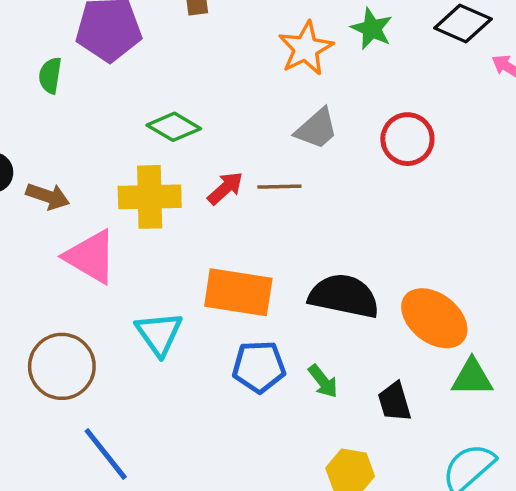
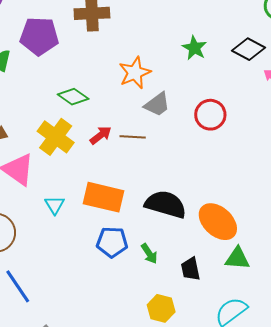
orange star: (306, 48) -> (135, 73), moved
yellow cross: (150, 197) -> (56, 137), turned 33
cyan triangle: (159, 334) -> (55, 205), moved, size x0.7

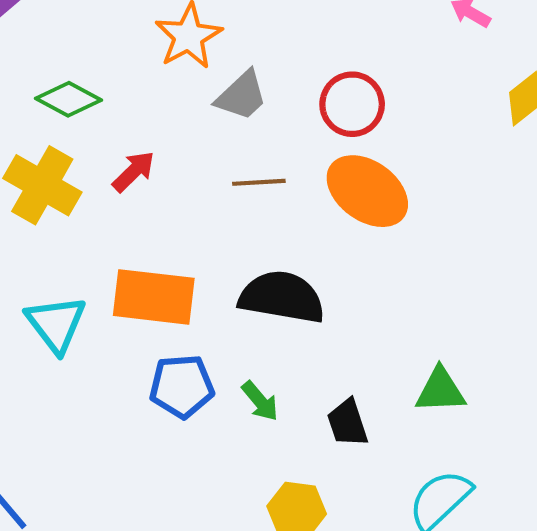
brown line: (133, 137) -> (259, 182), moved
cyan triangle: (55, 205) -> (56, 324), size x1.5
orange ellipse: (218, 222) -> (367, 191), moved

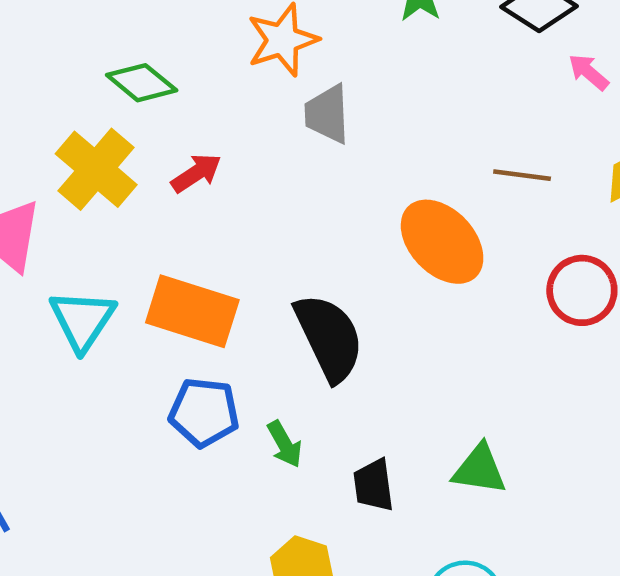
gray trapezoid: (242, 96) -> (327, 114), turned 120
red circle: (352, 104) -> (582, 290), moved
brown line: (259, 182) -> (522, 175), moved
black semicircle: (282, 297) -> (329, 337), turned 44

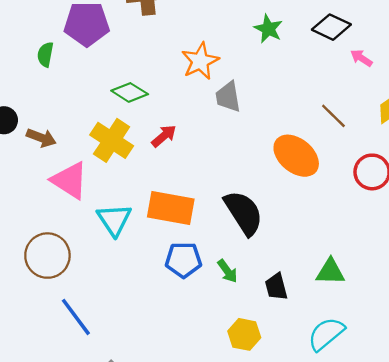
brown line: (522, 175) -> (333, 116), turned 44

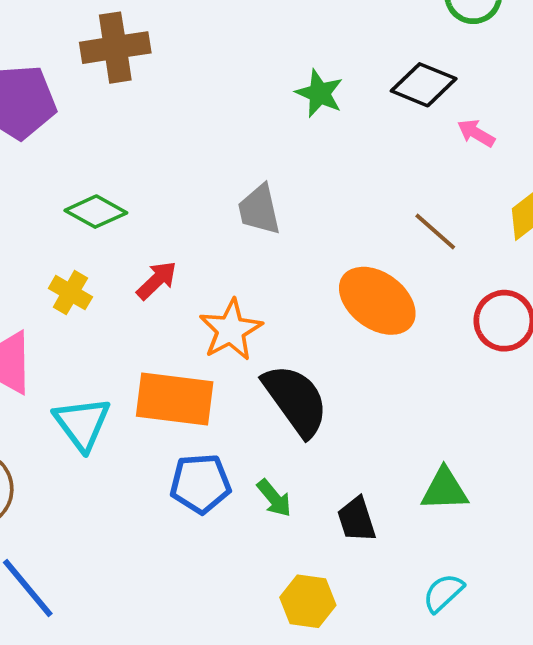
orange star: (200, 61) -> (231, 330), moved
yellow cross: (112, 140) -> (70, 293), size x0.6
cyan semicircle: (326, 334) -> (443, 593), size x0.7

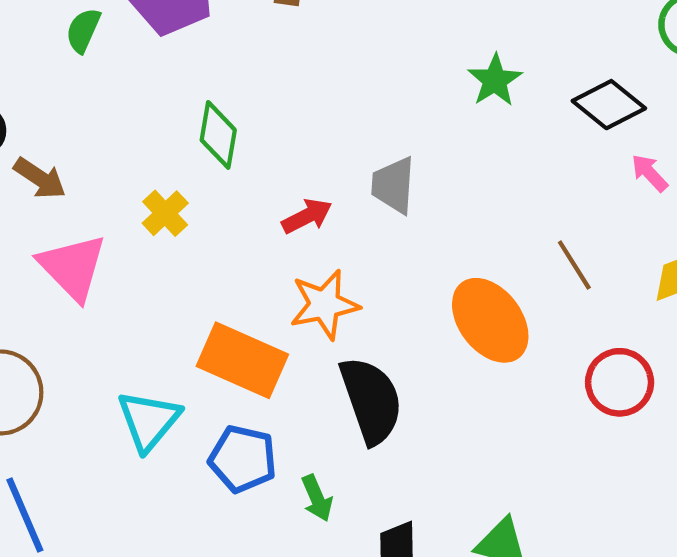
green diamond: (96, 212) -> (218, 135), turned 54
red arrow: (157, 280) -> (307, 216), moved
cyan triangle: (82, 424) -> (149, 421), moved

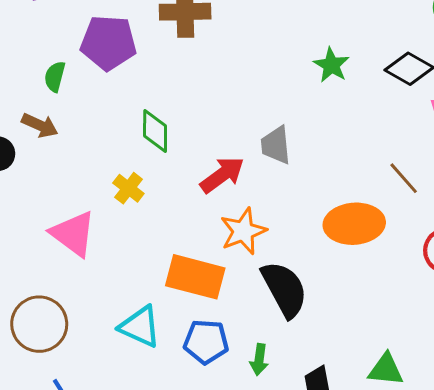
brown arrow: (40, 178) -> (40, 125), moved
red arrow: (307, 216) -> (222, 175), size x1.4
orange ellipse: (490, 320) -> (354, 224), turned -48
cyan triangle: (149, 421) -> (140, 327), turned -36
green arrow: (317, 498) -> (259, 360), turned 40

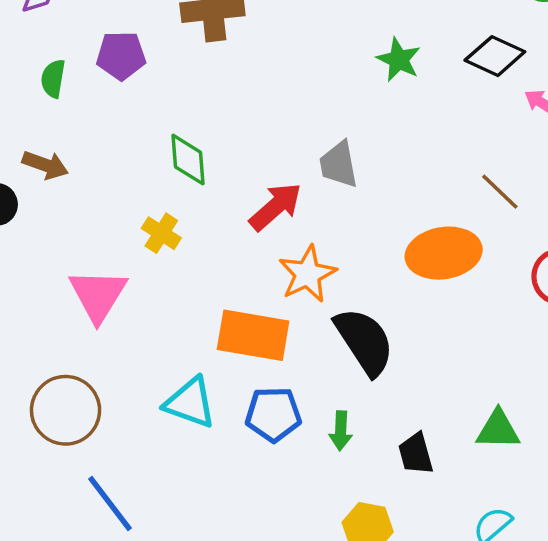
purple pentagon: (108, 43) -> (121, 56), size x0.7
green semicircle: (55, 77) -> (53, 79), moved
pink triangle: (73, 234) -> (98, 295), turned 30

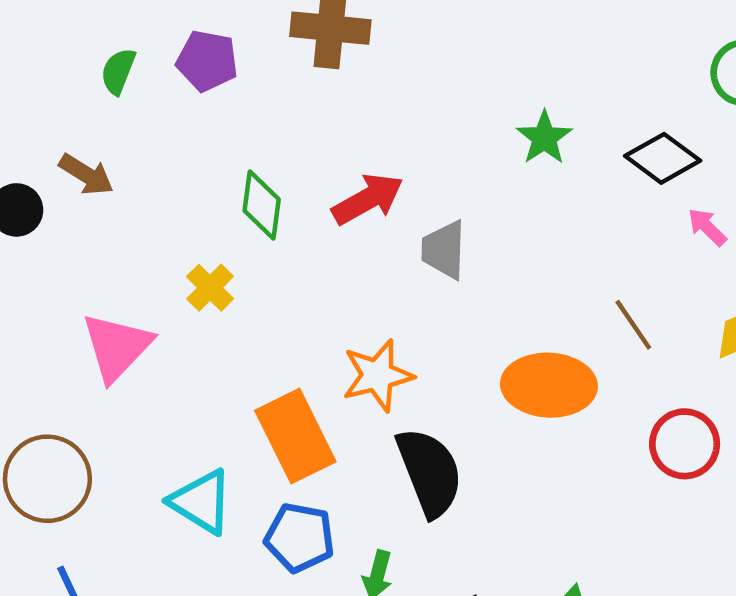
red arrow: (276, 207) -> (368, 199), moved
orange rectangle: (253, 335) -> (295, 436), turned 42

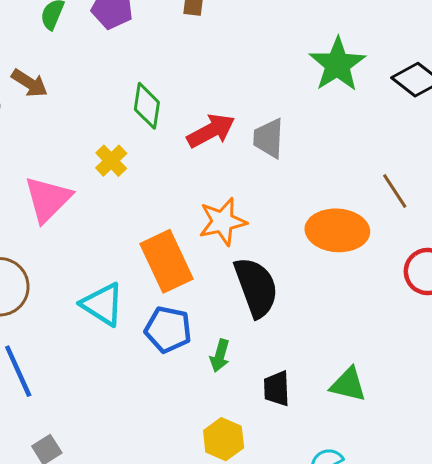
green star: (544, 138) -> (337, 64), size x1.5
red arrow: (368, 199) -> (211, 131), moved

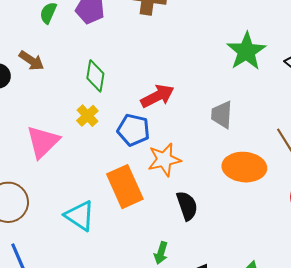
green diamond: (147, 106) -> (95, 76), moved
gray trapezoid: (269, 138) -> (222, 115), moved
black semicircle: (256, 287) -> (187, 206), size x0.7
blue pentagon: (168, 329) -> (134, 130), moved

